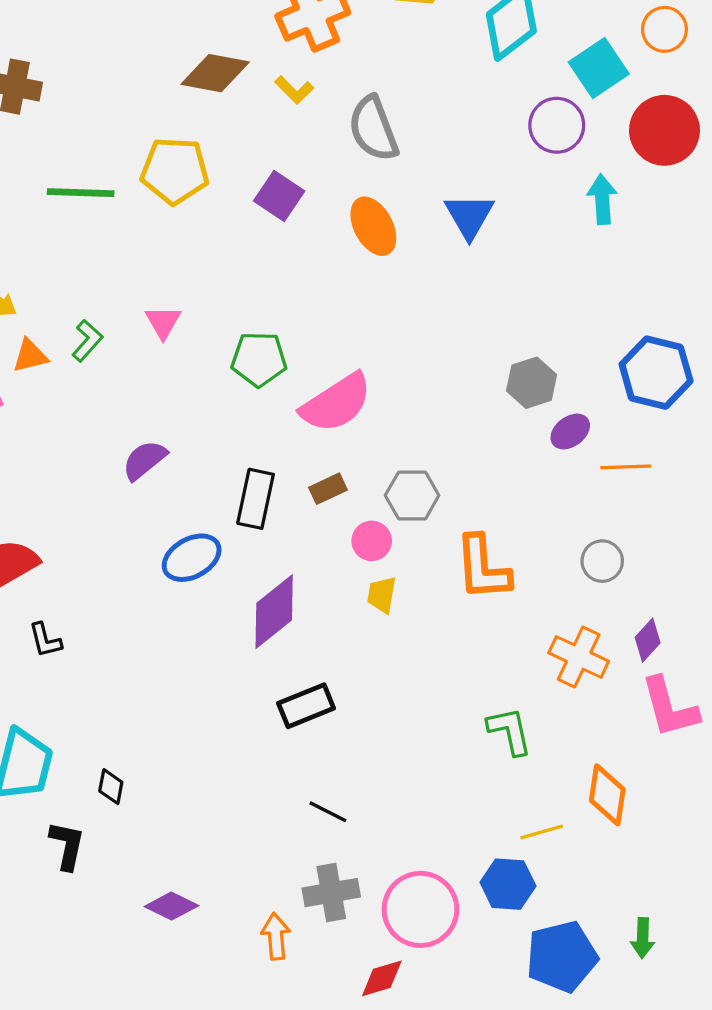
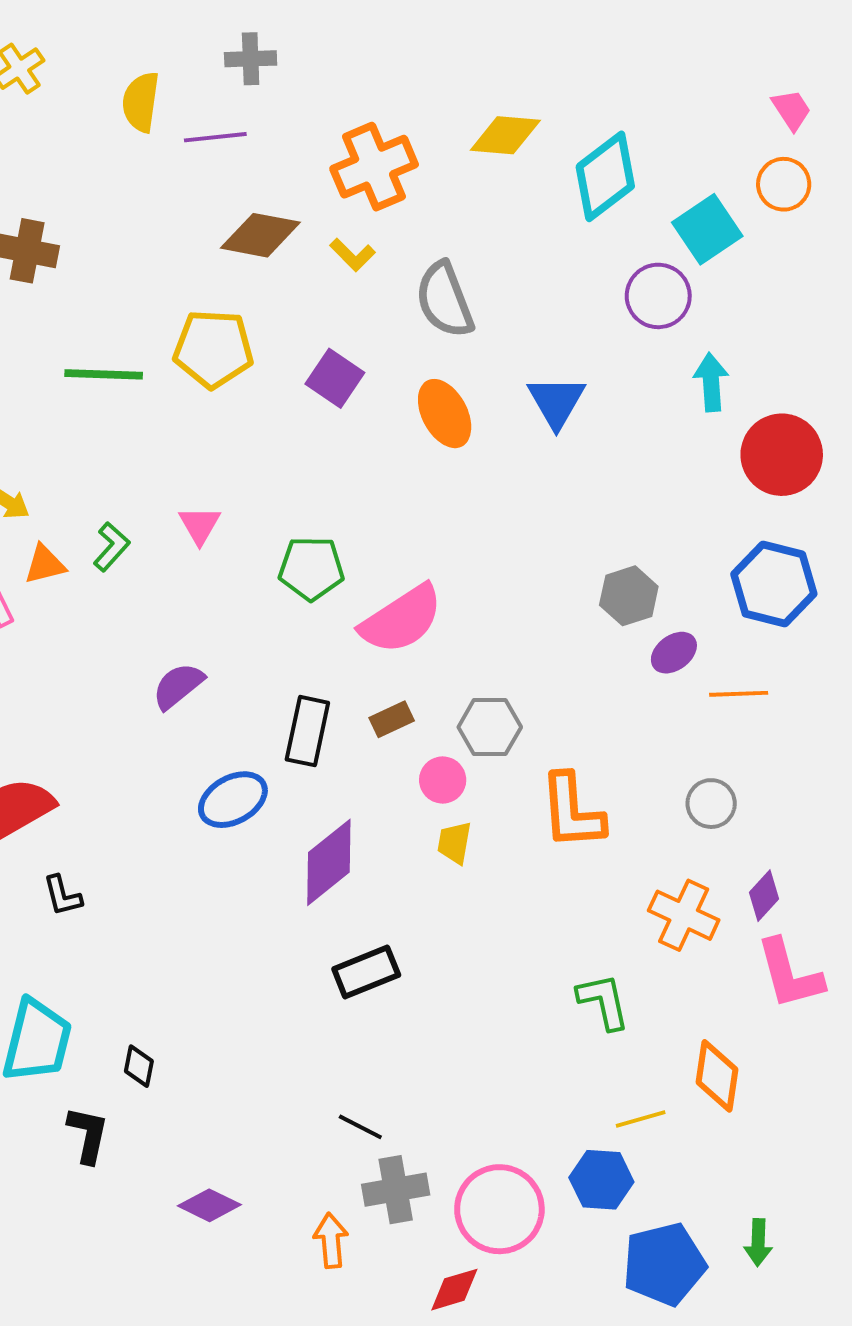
red circle: (664, 130) -> (782, 455), moved
black line: (328, 812) -> (360, 1127), moved

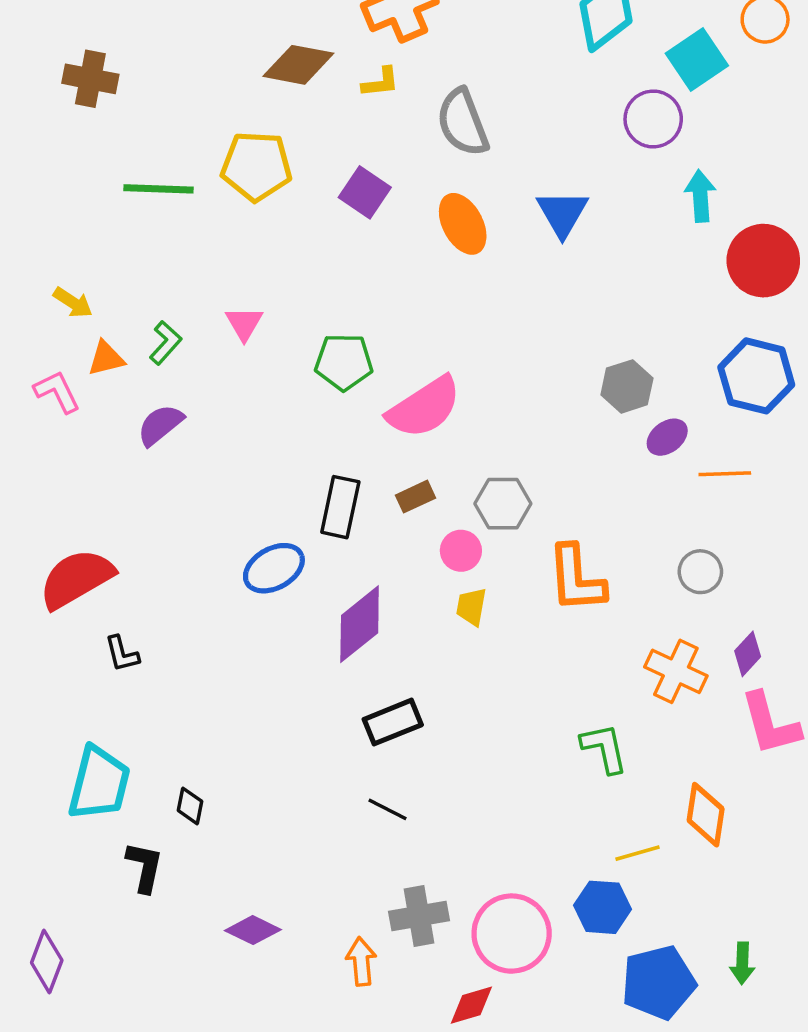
yellow L-shape: (352, 255) -> (381, 82), turned -51
purple semicircle: (178, 686) -> (160, 425), moved
black line: (360, 1127) -> (387, 809), moved

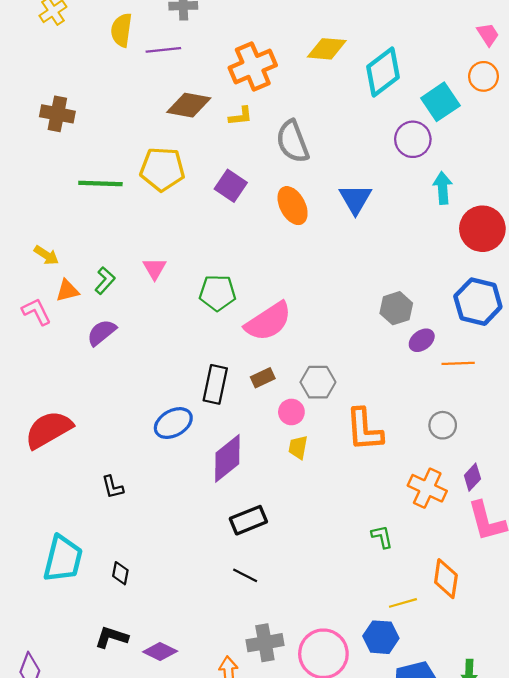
black L-shape: (122, 654) -> (113, 487), moved
green L-shape: (604, 748) -> (382, 537), size x0.7
black L-shape: (145, 867) -> (111, 637), moved, turned -84

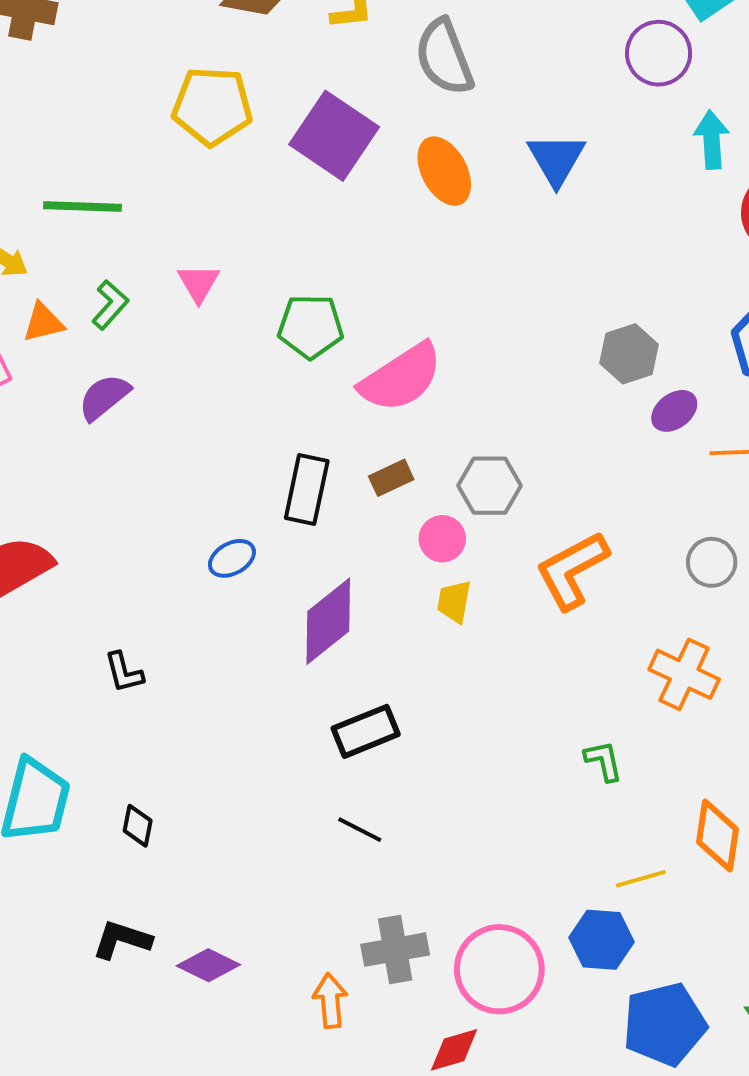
green line: (100, 183) -> (83, 206), moved
purple square: (231, 186) -> (334, 136), size x1.5
blue ellipse: (173, 423) -> (232, 558), size x0.7
orange L-shape: (364, 430) -> (572, 570), turned 66

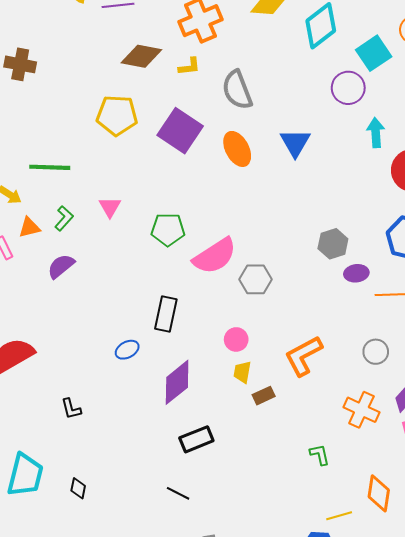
purple ellipse: (674, 411) -> (356, 273), turned 30
brown rectangle: (391, 478) -> (264, 396), moved
gray hexagon: (489, 486) -> (256, 279), moved
black line: (360, 830) -> (178, 493), moved

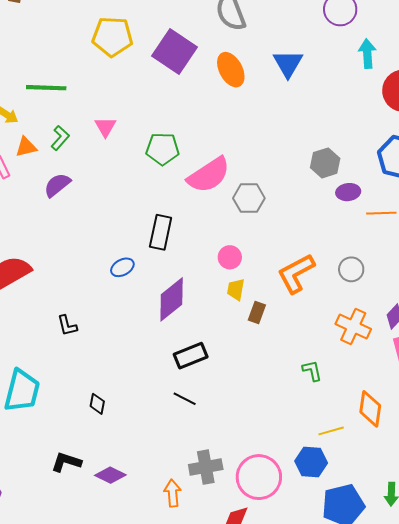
gray circle: (376, 352) -> (351, 269), moved
brown rectangle: (264, 396) -> (257, 312), turned -45
black diamond: (78, 488) -> (97, 404), moved
black line: (178, 493) -> (185, 399), moved

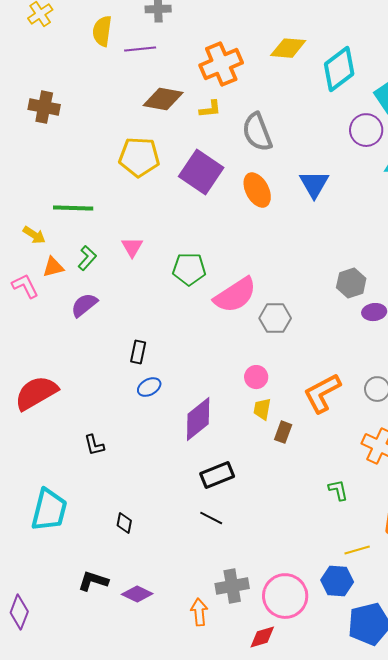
black rectangle: (161, 232) -> (138, 352), moved, size x0.7

